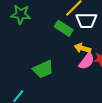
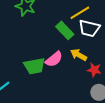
pink semicircle: (87, 61) -> (54, 59), moved

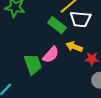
green trapezoid: (34, 66) -> (33, 64), turned -90

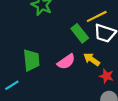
green trapezoid: (33, 64) -> (31, 60), moved

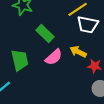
green rectangle: (80, 33) -> (45, 34), moved

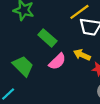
green trapezoid: (20, 60) -> (23, 66), turned -30

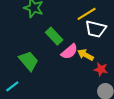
pink semicircle: (57, 61) -> (69, 52), moved

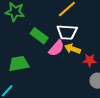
white trapezoid: (96, 29) -> (67, 32), moved
green trapezoid: (29, 61) -> (19, 64), turned -50

